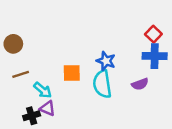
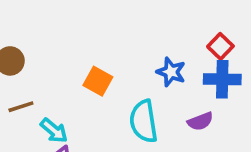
blue star: (106, 61) -> (171, 72), moved
orange square: (72, 73) -> (98, 81), moved, turned 30

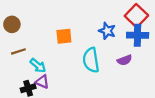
red square: (220, 46) -> (136, 16), size x1.5
orange square: (98, 81) -> (64, 36), turned -35

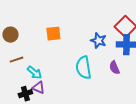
orange square: (64, 36) -> (53, 34), moved
purple semicircle: (125, 60) -> (114, 68), turned 88

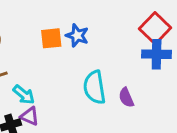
blue star: (98, 41) -> (77, 35), moved
purple semicircle: (114, 68) -> (126, 97), moved

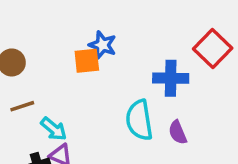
blue star: (77, 35) -> (103, 45), moved
blue cross: (157, 54) -> (171, 78), moved

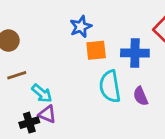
blue star: (103, 45) -> (81, 27), turned 30
orange square: (87, 61) -> (96, 50), moved

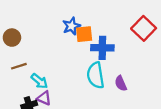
orange square: (96, 50) -> (84, 34), moved
blue cross: (135, 53) -> (102, 48), moved

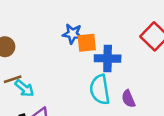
blue star: (71, 26) -> (72, 34), turned 30
cyan arrow: (39, 81) -> (24, 88), moved

